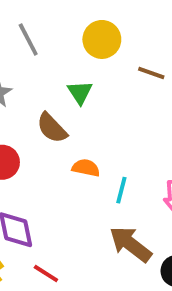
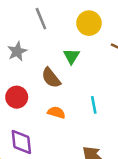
orange semicircle: (86, 168) -> (56, 112), moved
cyan line: (121, 190) -> (94, 105), moved, turned -30

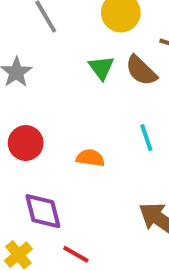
brown semicircle: (51, 78) -> (141, 71), moved

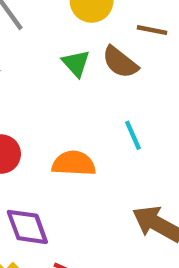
orange semicircle: (90, 158) -> (74, 163), size x1.4

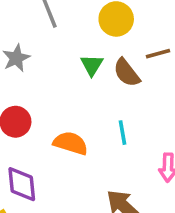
brown line: (152, 30) -> (158, 54), turned -40

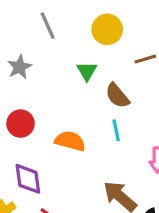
brown semicircle: (127, 73) -> (117, 96), moved

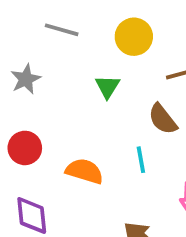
gray line: (48, 26) -> (62, 30), turned -52
brown semicircle: (117, 96) -> (163, 119), moved

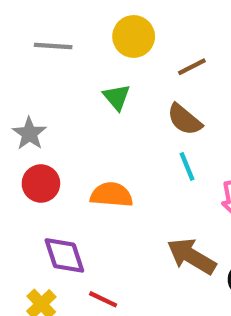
gray star: (26, 79) -> (29, 134), moved
cyan line: (141, 160) -> (187, 166), moved

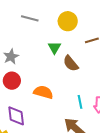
brown semicircle: (184, 119) -> (71, 63), moved
cyan line: (187, 166) -> (80, 102), moved

